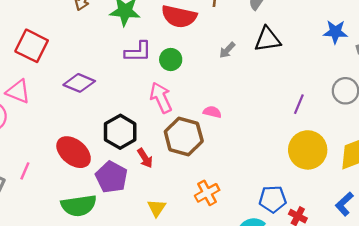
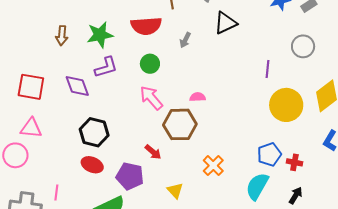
gray arrow: (227, 50) -> (185, 40), moved
purple L-shape: (138, 52) -> (106, 67), moved
purple diamond: (79, 83) -> (77, 86), moved, turned 64
black hexagon: (120, 132) -> (94, 132), moved
red ellipse: (74, 152) -> (92, 165), size x0.7

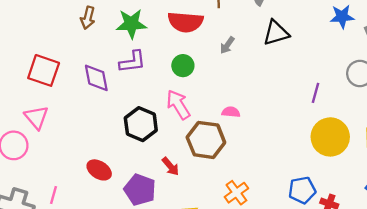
pink triangle: (31, 128) -> (36, 117), turned 35
black hexagon: (94, 132) -> (141, 124), moved

